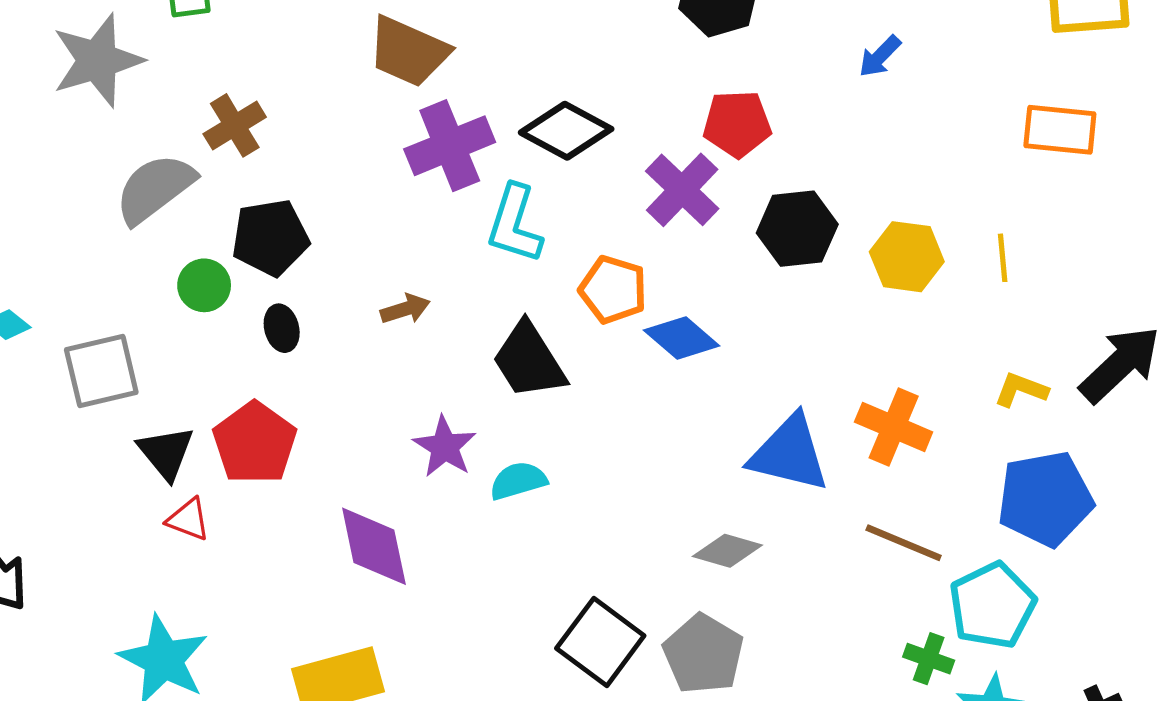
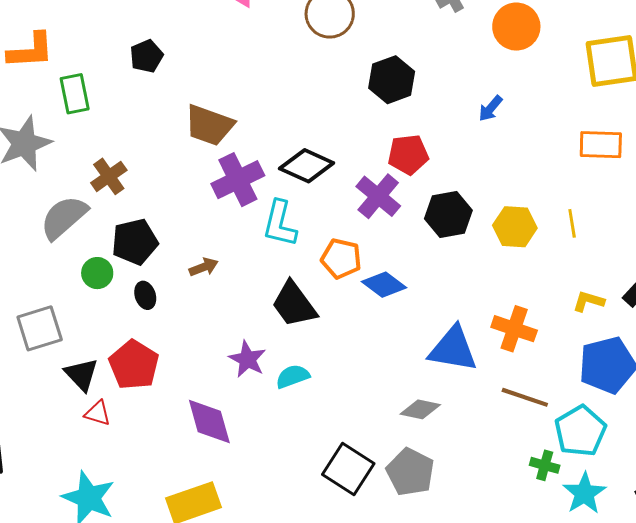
brown arrow: (405, 309) -> (204, 267), moved

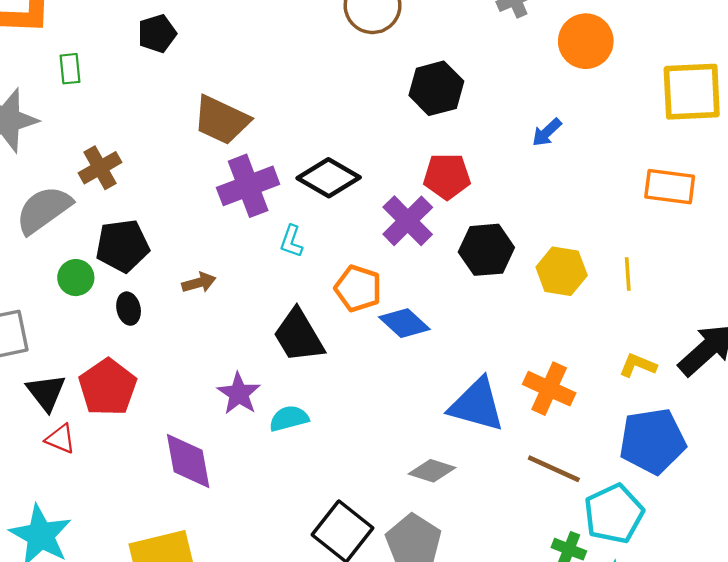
green rectangle: (75, 94) -> (70, 69), size x0.7
cyan L-shape: (280, 224) -> (291, 241), size x0.6

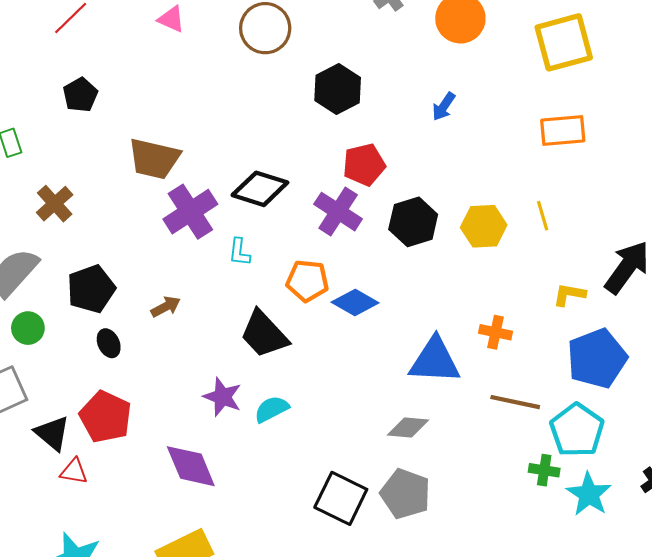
brown cross: (100, 168) -> (55, 204), moved
green circle: (76, 278) -> (28, 328), moved
orange cross: (549, 389) -> (495, 332), size x0.7

